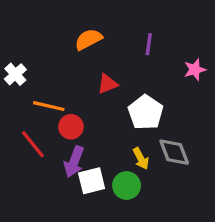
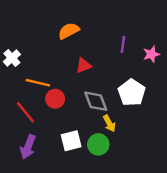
purple line: (149, 44) -> (123, 44), moved
white pentagon: (146, 112) -> (132, 93), moved
gray diamond: (174, 152) -> (96, 101), moved
purple arrow: (74, 162) -> (28, 147), moved

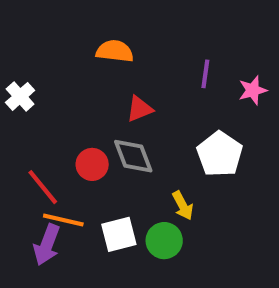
orange semicircle: (69, 31) -> (115, 51), turned 35
orange line: (38, 83) -> (63, 220), moved
gray diamond: (96, 101) -> (133, 156), moved

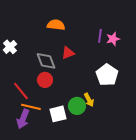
pink star: (253, 90) -> (113, 39), moved
gray diamond: (133, 156) -> (46, 61), moved
green circle: (164, 241) -> (77, 106), moved

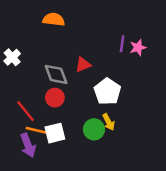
orange semicircle: (56, 25) -> (54, 19), moved
white pentagon: (107, 75) -> (107, 91), moved
white square: (58, 114) -> (55, 133), moved
purple arrow: (23, 119) -> (28, 145), turned -42

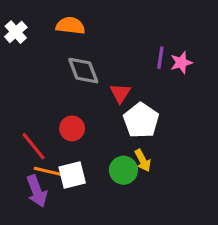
white cross: (12, 57) -> (16, 32), moved
red triangle: (83, 65) -> (120, 93), moved, turned -35
gray diamond: (56, 74) -> (83, 71), moved

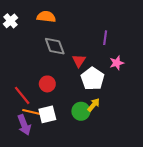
pink star: (181, 63) -> (117, 63), moved
yellow arrow: (143, 161) -> (94, 105), turned -112

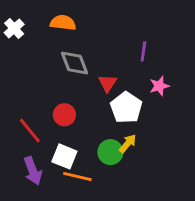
orange line: (33, 112) -> (77, 177), moved
white square: (47, 114) -> (64, 156), turned 36

